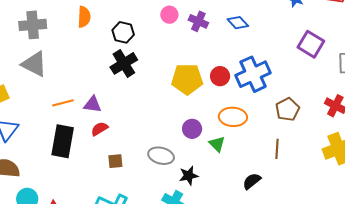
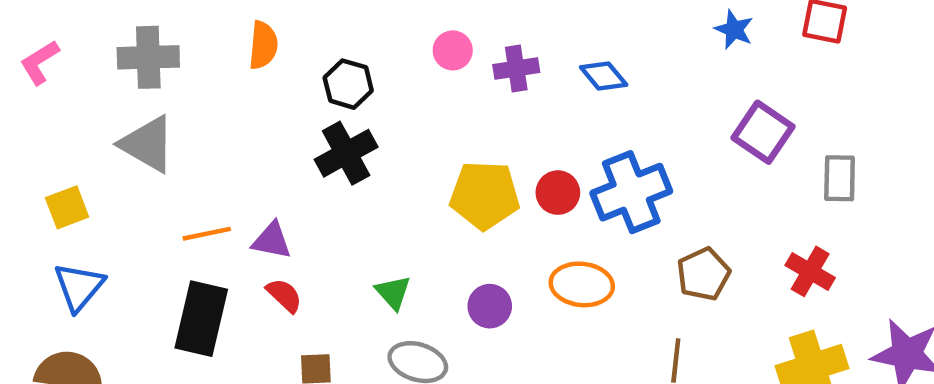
purple cross: (198, 21) -> (516, 68), turned -36
red semicircle: (99, 129) -> (284, 295), turned 72
green triangle: (217, 144) -> (393, 293), moved

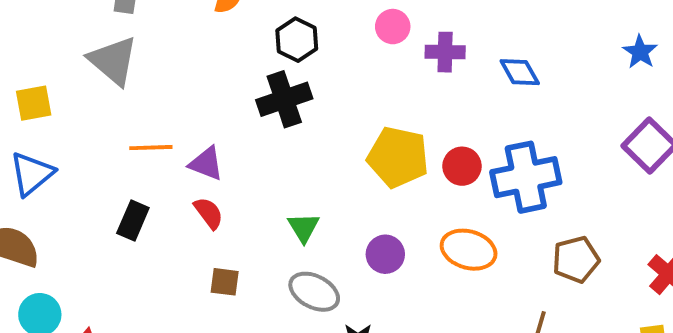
black rectangle: (201, 319) -> (133, 220), size x0.6

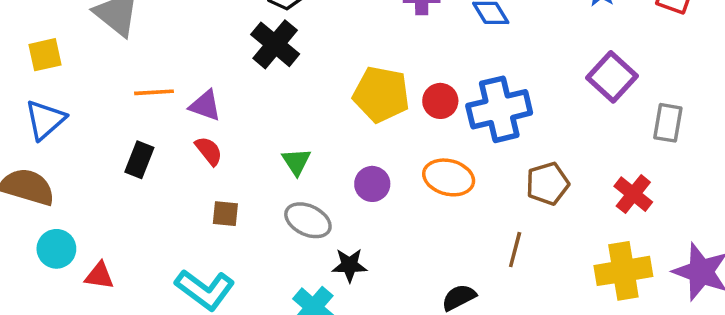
black cross: (284, 99) -> (275, 44), turned -30

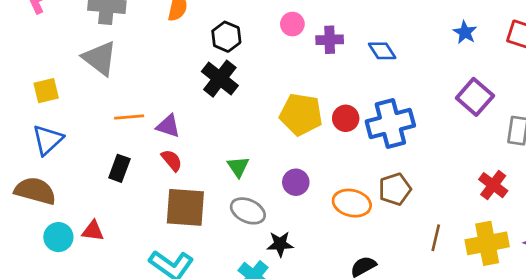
orange ellipse: (449, 177) -> (352, 203), moved
brown pentagon: (547, 184) -> (395, 189), moved
brown square: (225, 214) -> (185, 207), size x2.0
brown line: (515, 250) -> (436, 238), moved
red triangle: (99, 276) -> (93, 231), moved

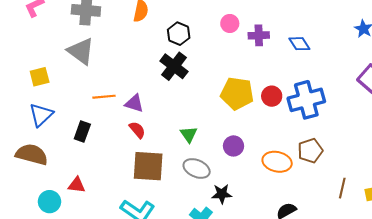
black rectangle: (119, 168) -> (82, 131), moved
cyan circle: (58, 237) -> (49, 202), moved

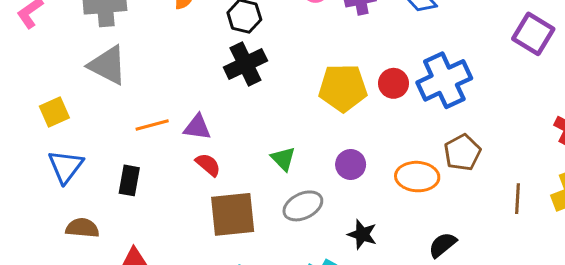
black cross: (174, 66) -> (245, 64), turned 36
brown semicircle: (32, 154) -> (82, 228), moved, size x0.7
gray ellipse: (197, 168) -> (303, 206), turned -40
black star: (222, 194) -> (362, 234), moved, turned 30

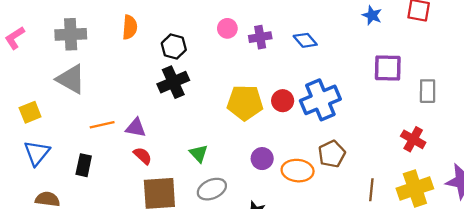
purple square: (533, 34) -> (388, 68), turned -32
purple circle: (351, 164) -> (262, 159), moved

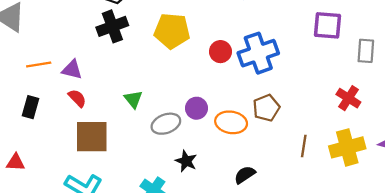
yellow pentagon: (245, 103) -> (172, 31), moved
black rectangle: (84, 165) -> (30, 107), moved
gray ellipse: (212, 189) -> (166, 124), moved

